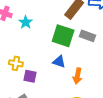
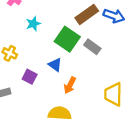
cyan star: (26, 22) -> (33, 24), moved
purple square: (30, 76) -> (30, 77), moved

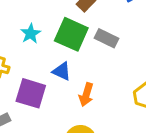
cyan star: (33, 24) -> (31, 34), moved
purple square: (30, 77) -> (31, 93), size x1.5

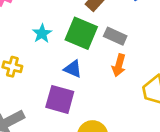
purple square: (31, 93) -> (60, 99), moved
orange arrow: (86, 95) -> (119, 65), moved

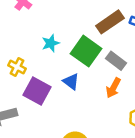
purple square: (60, 99) -> (37, 91), moved

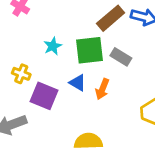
green square: (86, 51) -> (89, 50), turned -36
orange arrow: (113, 88) -> (102, 89), moved

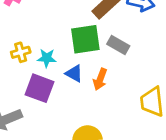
cyan star: (53, 46) -> (47, 58), moved, turned 30
yellow cross: (21, 74) -> (21, 52), moved, turned -36

